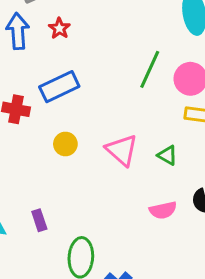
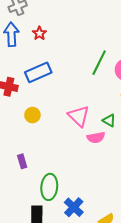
yellow circle: (65, 144) -> (32, 115), moved
pink semicircle: (163, 210) -> (96, 138), moved

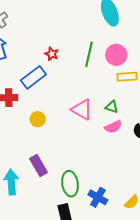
red star: (39, 33) -> (52, 54), moved
pink semicircle: (96, 138) -> (113, 127), moved
purple rectangle: (22, 161) -> (38, 165), size x1.5

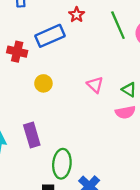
green line: (89, 54) -> (118, 25), turned -50
pink triangle: (82, 110) -> (95, 85), size x0.7

